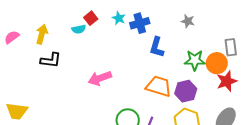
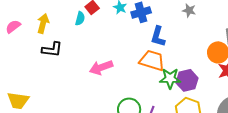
cyan semicircle: (79, 29) -> (80, 18), turned -64
green star: (195, 60) -> (170, 78), moved
orange trapezoid: (159, 86) -> (152, 60), moved

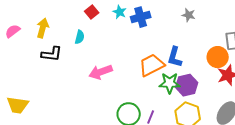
cyan semicircle: (80, 18) -> (80, 37), moved
blue L-shape: (158, 36) -> (175, 57), moved
orange trapezoid: (152, 60) -> (152, 65), turned -44

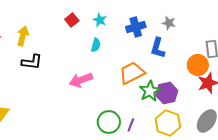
blue cross: (141, 17) -> (136, 27), moved
cyan semicircle: (80, 37) -> (96, 45), moved
blue L-shape: (175, 57) -> (158, 48), moved
green star: (170, 83) -> (150, 91), turned -30

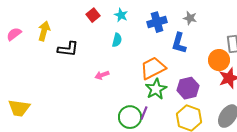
black L-shape: (32, 62) -> (68, 49), moved
pink arrow: (81, 80) -> (102, 75), size x0.6
green star: (150, 91) -> (156, 89), moved
purple line: (131, 125) -> (144, 113), moved

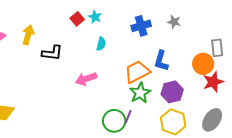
cyan star: (121, 15) -> (95, 17), moved
blue L-shape: (179, 43) -> (161, 61), moved
pink arrow: (102, 75) -> (86, 79), size x1.5

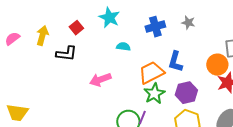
cyan star: (95, 17) -> (109, 18), size x1.5
red square: (77, 19) -> (76, 28), moved
cyan semicircle: (101, 44) -> (123, 47), moved, turned -96

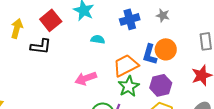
red square: (76, 28) -> (51, 20), size x1.5
orange circle: (217, 65) -> (166, 49), moved
pink arrow: (100, 80) -> (86, 78), moved

